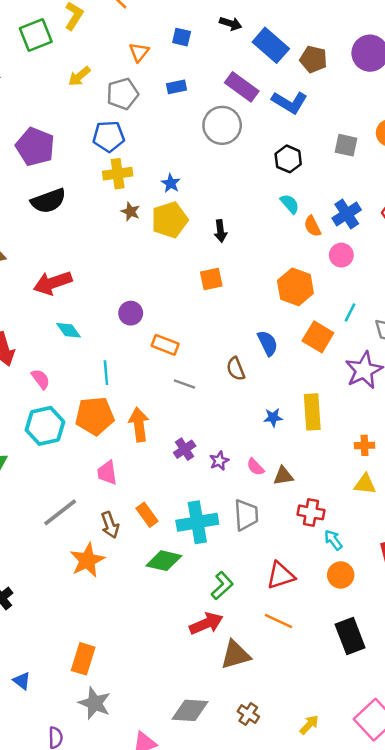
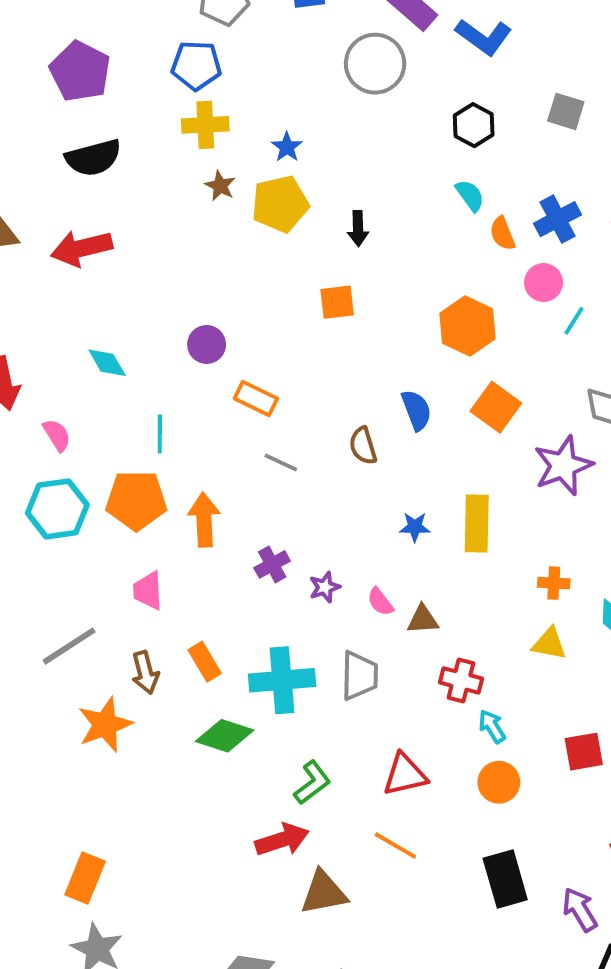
red arrow: (53, 283) -> (82, 248), moved
cyan line: (350, 312) -> (574, 321), moved

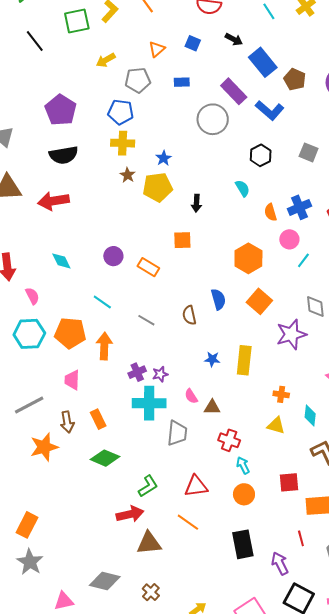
cyan semicircle: (470, 195) -> (243, 188), moved
orange rectangle: (256, 399) -> (148, 267), moved
cyan line: (160, 434) -> (102, 302), moved, turned -60
purple star: (325, 587) -> (160, 374), moved
cyan cross: (282, 680) -> (149, 403), moved

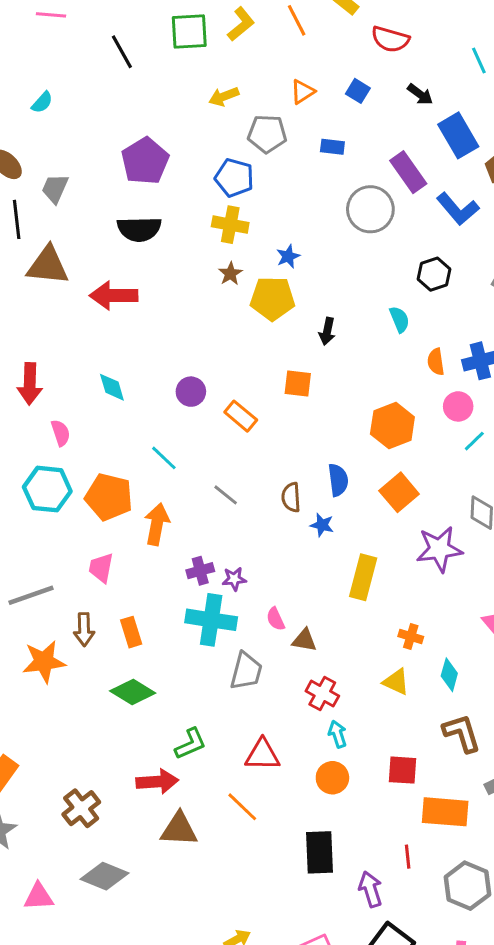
blue star: (212, 359) -> (322, 525), moved
brown cross: (151, 592) -> (81, 808), moved, size x1.4

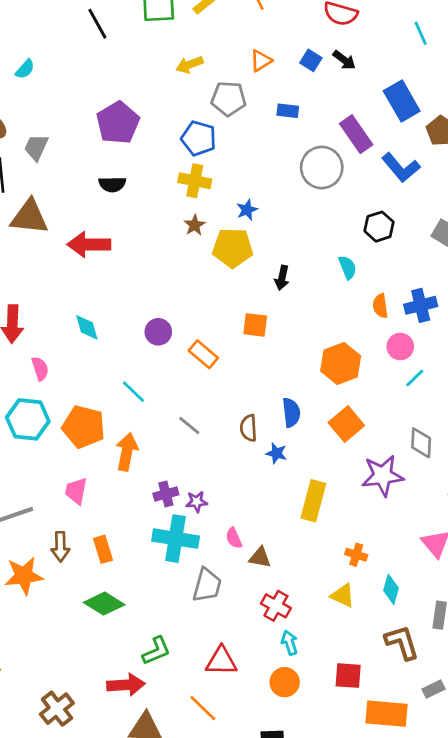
black arrow: (420, 94) -> (344, 60), moved
black semicircle: (139, 229) -> (112, 184), size x0.7

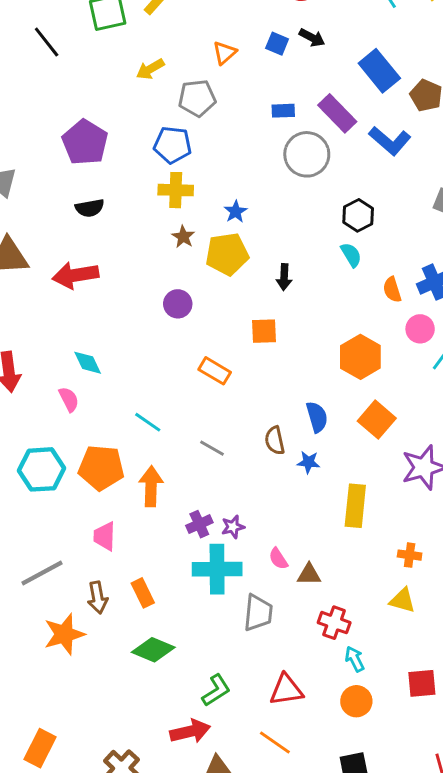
blue rectangle: (288, 111) -> (283, 111), moved
black hexagon: (379, 227) -> (358, 215), moved
purple circle: (158, 332) -> (178, 304), moved
pink semicircle: (40, 369) -> (69, 399), moved

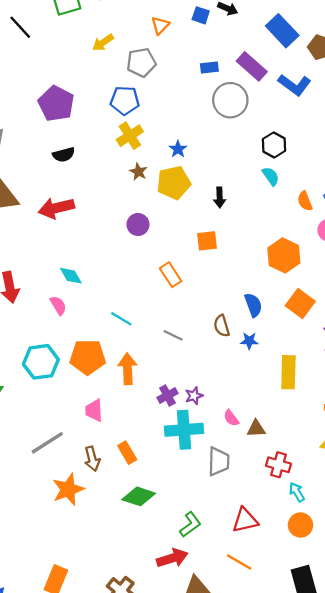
yellow cross: (176, 190) -> (130, 136), turned -30
orange rectangle: (215, 371) -> (171, 275), turned 30

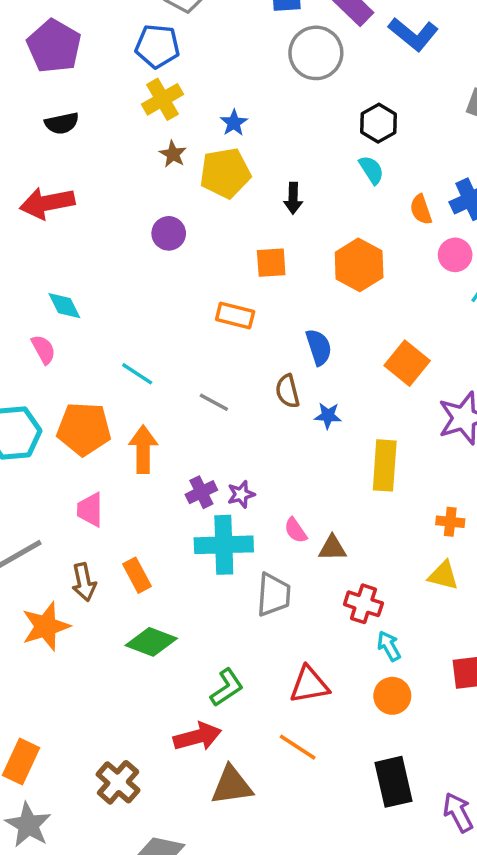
orange hexagon: (284, 255) -> (359, 265), moved
orange rectangle: (171, 275) -> (235, 315), moved, turned -45
blue semicircle: (253, 305) -> (319, 347), moved

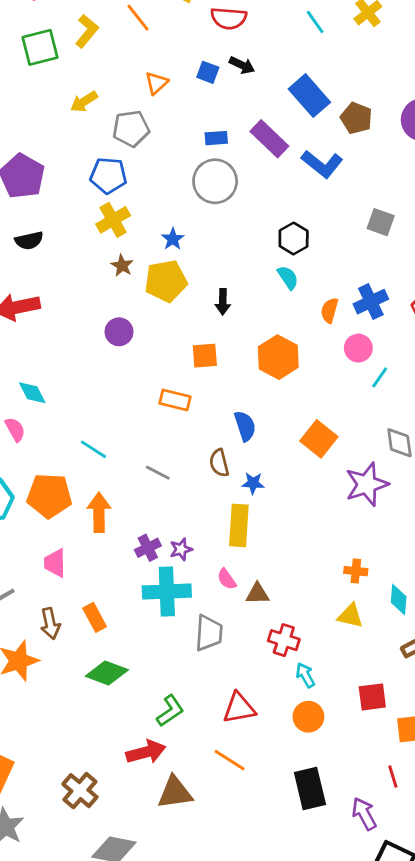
gray circle: (316, 53) -> (215, 181), moved
orange semicircle: (421, 210) -> (330, 310), turned 35
yellow rectangle: (385, 465) -> (239, 525), moved

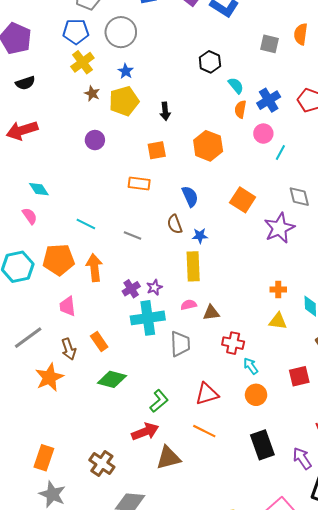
gray circle: (215, 181) -> (121, 32), moved
cyan semicircle: (288, 278) -> (236, 86), moved
pink semicircle: (227, 579) -> (189, 305), turned 119

